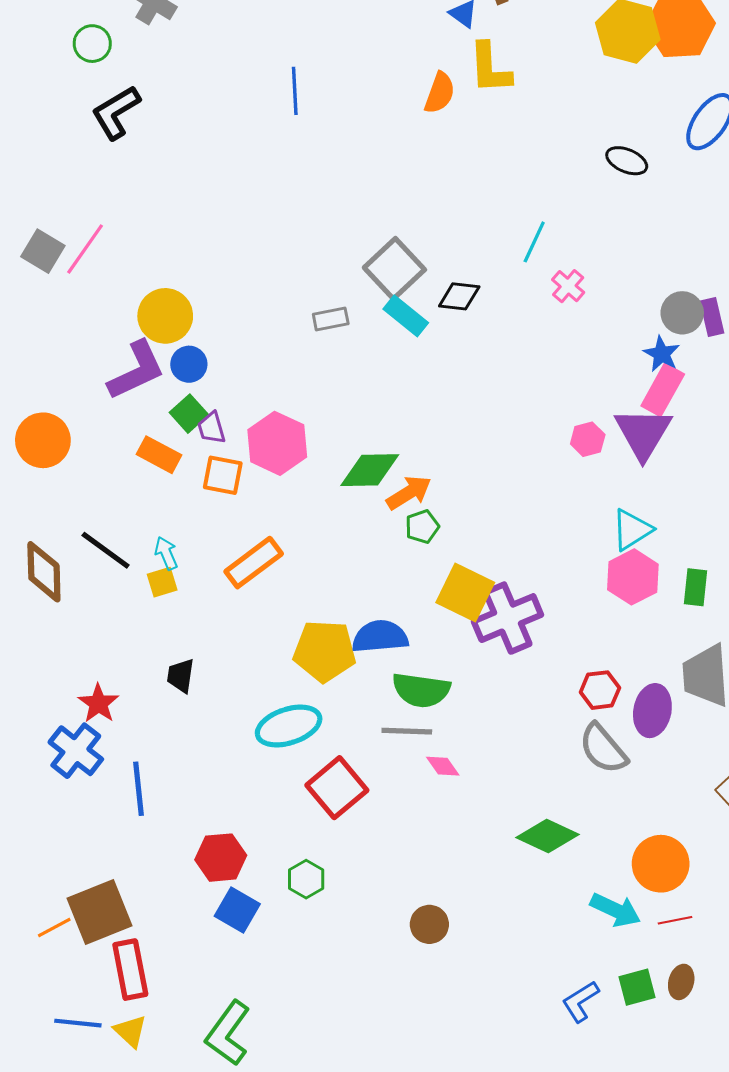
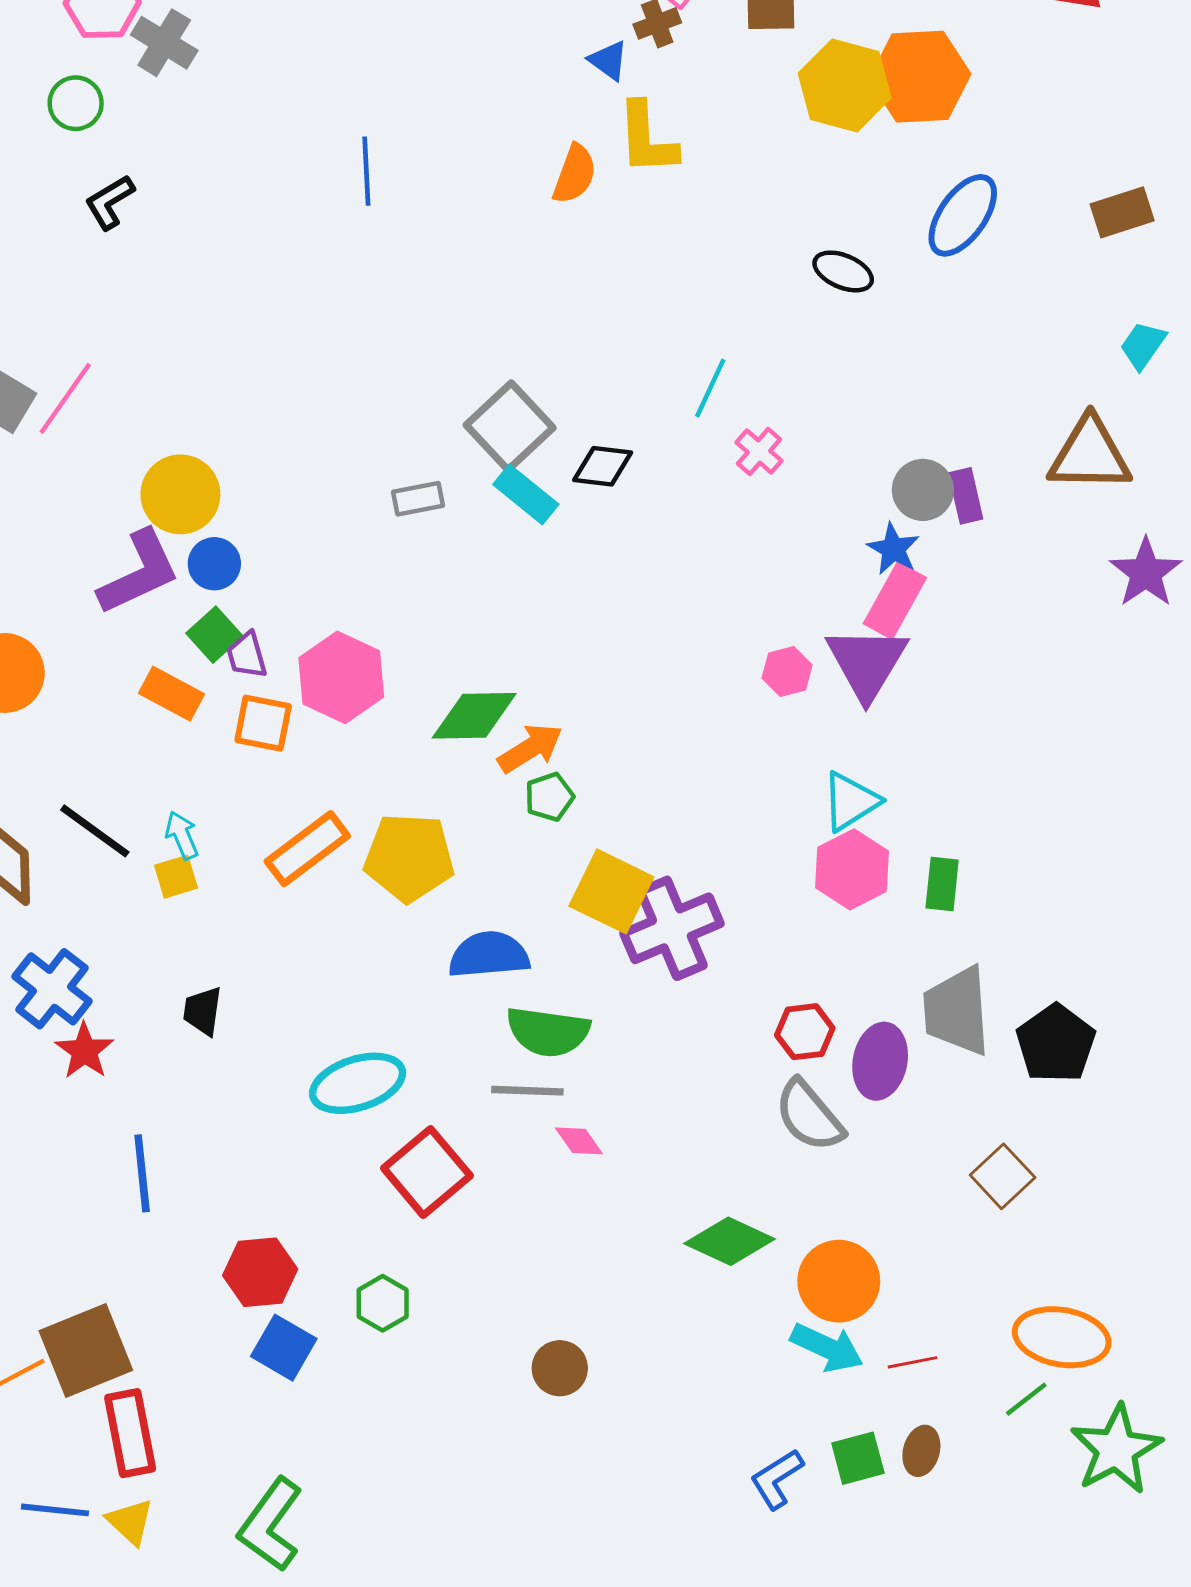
black L-shape: (116, 112) -> (110, 202), size x0.7
yellow pentagon: (325, 651) -> (409, 857), moved
blue cross: (76, 751) -> (52, 989), moved
orange circle: (661, 864) -> (839, 1281), moved

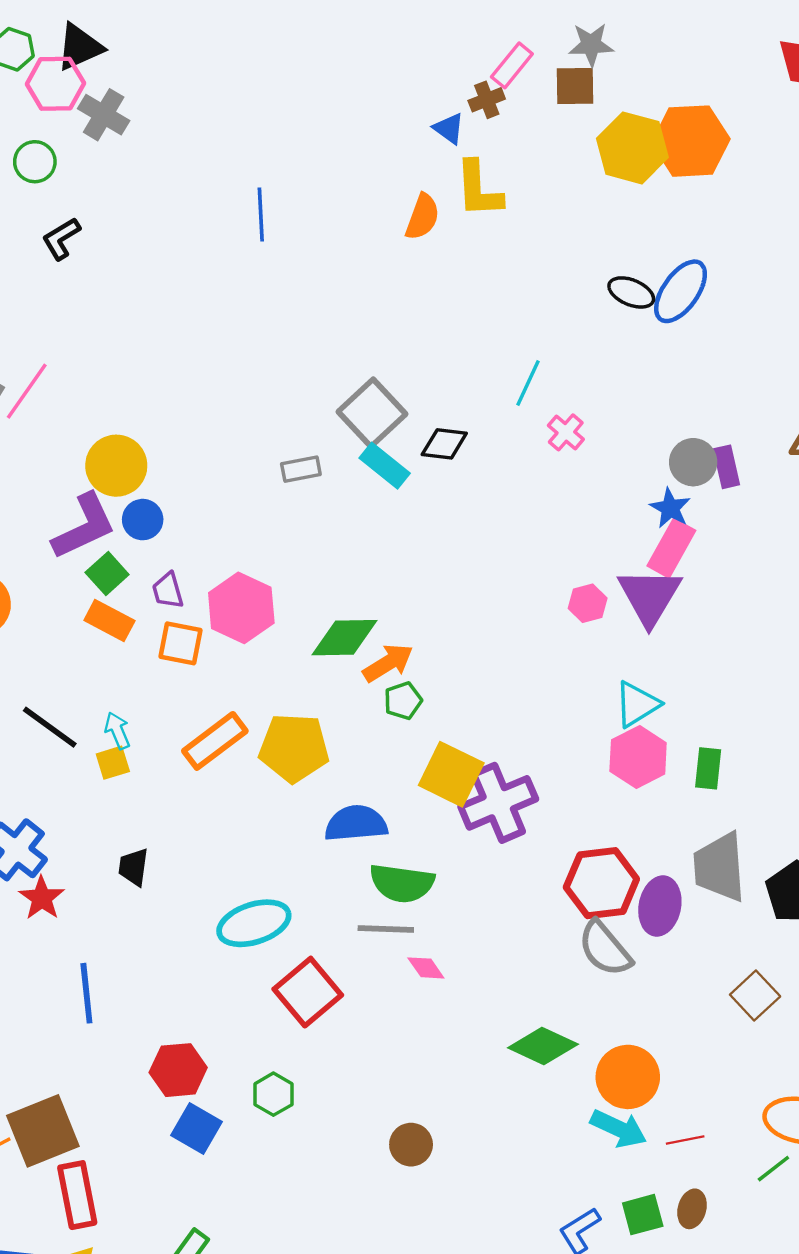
blue ellipse: (963, 215) -> (681, 291), moved
green square: (214, 635) -> (107, 573), moved
red hexagon: (805, 1032) -> (601, 883), size x1.6

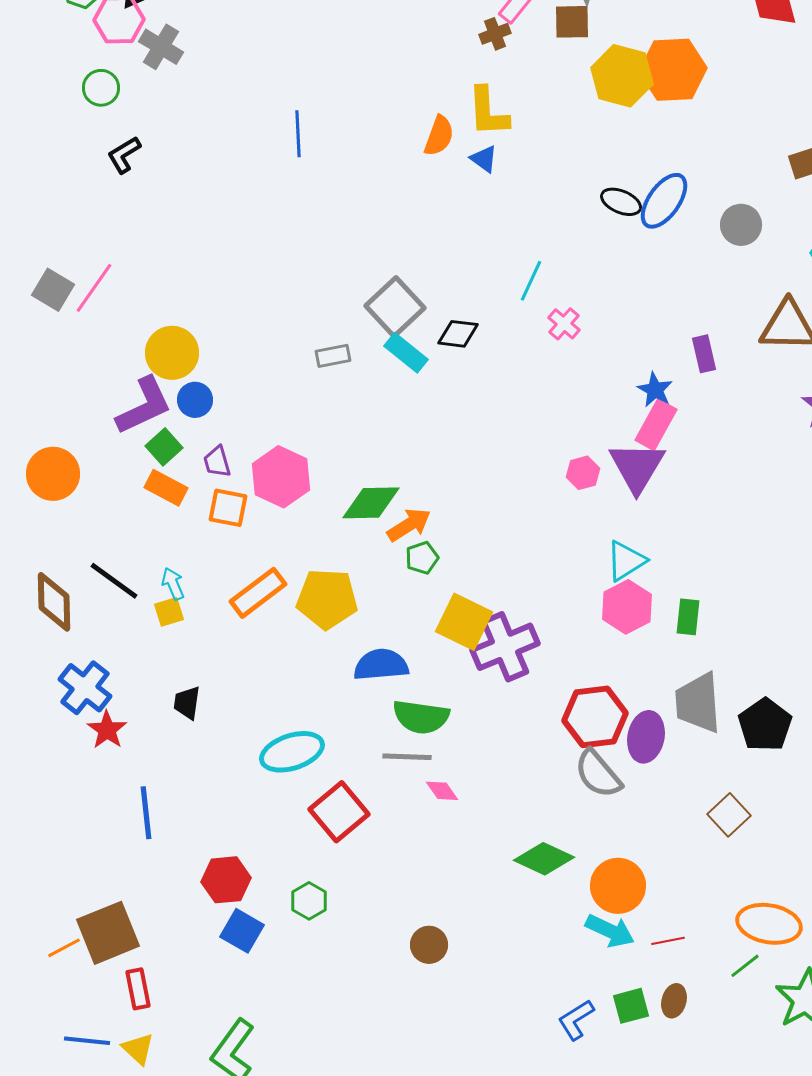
blue triangle: (449, 128) -> (484, 159), moved
gray circle: (693, 462) -> (741, 225), moved
red rectangle: (77, 1195) -> (138, 989), size x0.7

